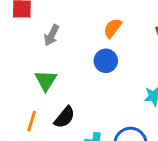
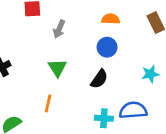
orange semicircle: (113, 28) -> (111, 19), turned 60
black semicircle: (64, 117) -> (99, 79), moved

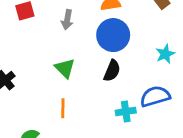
gray arrow: (59, 29) -> (67, 20), moved
blue circle: (107, 47) -> (113, 35), size x1.5

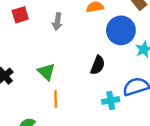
blue circle: (113, 35) -> (121, 30), moved
green triangle: (65, 68) -> (46, 72), moved

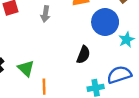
green triangle: (46, 72) -> (26, 68), moved

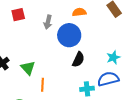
blue circle: (105, 22) -> (69, 35), moved
cyan star: (127, 40) -> (113, 57), moved

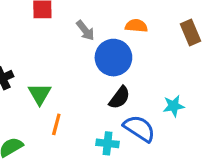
gray arrow: (48, 22) -> (85, 30), turned -64
blue semicircle: (108, 79) -> (139, 128), moved, turned 35
cyan cross: (87, 89) -> (108, 143), moved

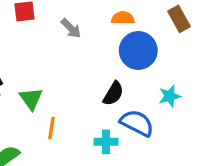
blue circle: (113, 58) -> (138, 50), moved

